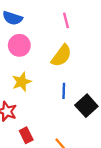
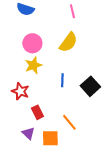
pink circle: (19, 45) -> (32, 43), moved
blue line: (64, 91) -> (62, 80), moved

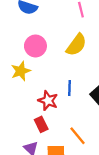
yellow star: (33, 65) -> (21, 71), moved
red star: (20, 91) -> (48, 101), moved

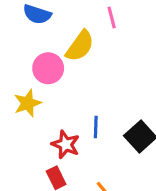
yellow semicircle: (76, 45) -> (80, 46), moved

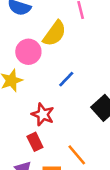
blue line: (96, 127) -> (66, 79), moved, turned 42

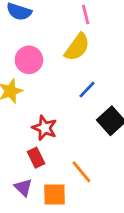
yellow semicircle: (55, 33) -> (77, 47), moved
blue line: (66, 79) -> (87, 90), moved

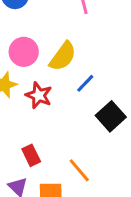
yellow semicircle: (77, 47) -> (63, 56), moved
red star: (45, 128) -> (39, 95), moved

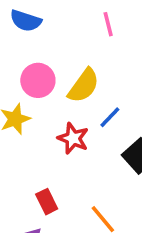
red star: (39, 95) -> (73, 138), moved

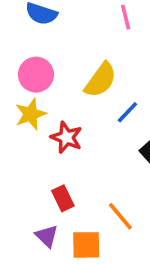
pink circle: (38, 80) -> (36, 75), moved
red star: (73, 138) -> (66, 137), moved

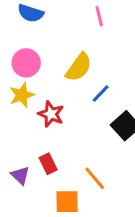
purple triangle: (47, 236) -> (20, 175), moved

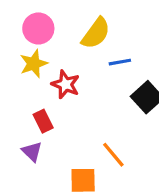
blue line: (101, 94) -> (120, 62), turned 36
red rectangle: (48, 164) -> (43, 121), moved

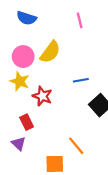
yellow semicircle: (96, 33) -> (50, 52), moved
yellow star: (34, 64) -> (20, 81), turned -30

